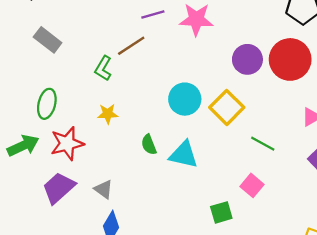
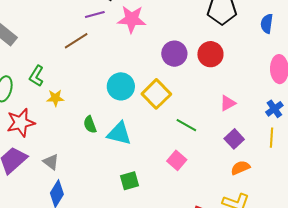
red circle: (290, 59) -> (210, 54), size x0.7
green L-shape: (103, 68) -> (36, 76), moved
green square: (221, 212) -> (130, 181), moved

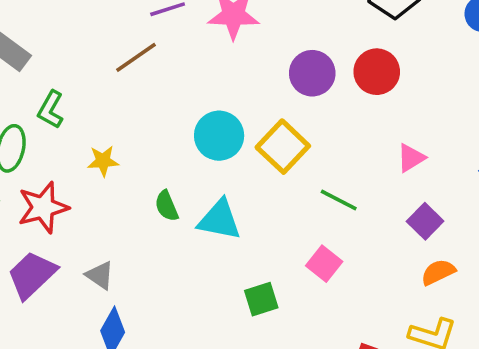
green L-shape: (36, 76) -> (51, 110), moved
green square: (130, 181) -> (261, 299), moved

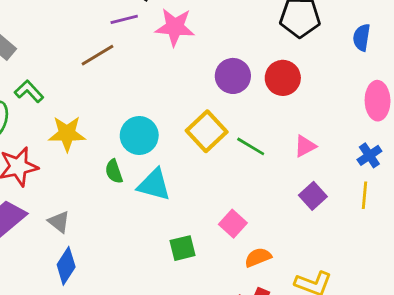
green L-shape: (51, 110) -> (29, 91), turned 104
cyan circle: (219, 136) -> (139, 135), moved
yellow star: (103, 161) -> (67, 134), size x1.5
green line: (339, 200) -> (251, 146), moved
orange semicircle: (438, 272) -> (258, 257), moved

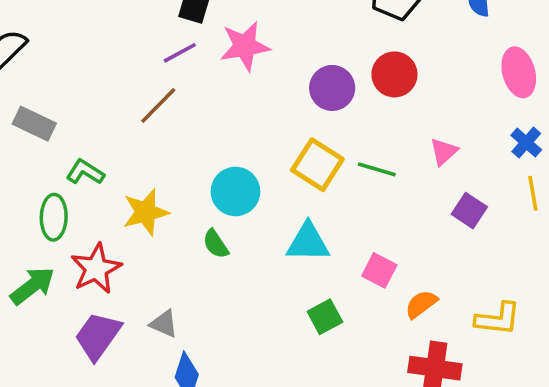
cyan triangle: (154, 185) -> (308, 242), moved

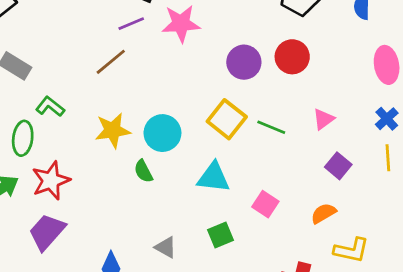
yellow star: (146, 212) -> (113, 130), moved
orange semicircle: (421, 304) -> (323, 213), moved
gray triangle: (164, 324) -> (166, 247), moved

